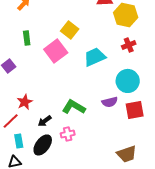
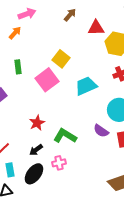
red star: (25, 102) -> (37, 123), moved
purple semicircle: (110, 102) -> (101, 131), turned 49

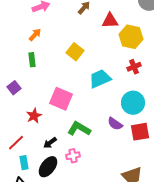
orange arrow: (15, 33) -> (35, 35), moved
pink square: (47, 80) -> (61, 99), moved, turned -30
red star: (37, 123) -> (34, 116), moved

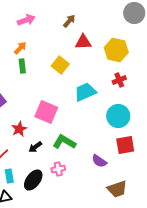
red triangle: (110, 21) -> (83, 42), moved
green rectangle: (32, 60) -> (22, 66), moved
purple semicircle: (115, 124) -> (99, 161), moved
black arrow: (50, 143) -> (35, 147), moved

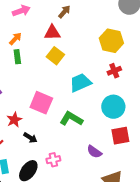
red triangle: (83, 42) -> (52, 33), moved
green L-shape: (64, 142) -> (71, 119), moved
black arrow: (35, 147) -> (30, 138), turned -112

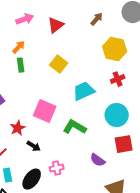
brown arrow: (64, 12) -> (97, 19), moved
red triangle: (52, 33) -> (56, 25), moved, turned -36

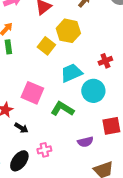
yellow hexagon: (115, 49) -> (68, 31), moved
cyan circle: (117, 115) -> (93, 91), moved
purple semicircle: (98, 160) -> (85, 142), turned -49

